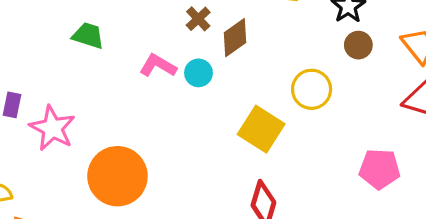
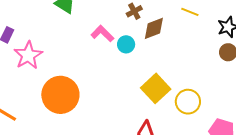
yellow circle: (312, 89) -> (188, 102), moved

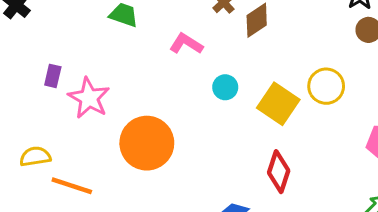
cyan circle: (126, 44) -> (225, 87), moved
yellow circle: (188, 102) -> (326, 86), moved

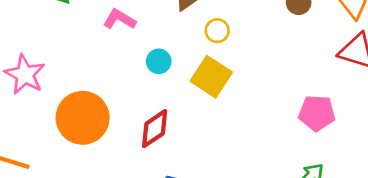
yellow circle: (326, 86) -> (217, 31), moved, size x0.7
red diamond: (279, 172) -> (155, 129), moved, turned 39

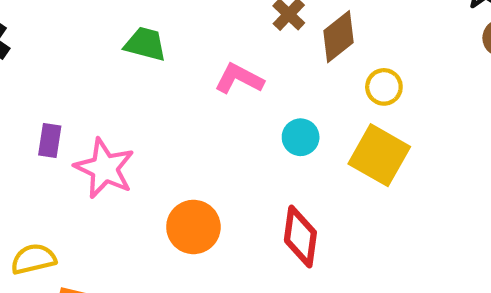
orange circle: (83, 118) -> (193, 227), size x0.7
red diamond: (155, 129) -> (300, 237), turned -45

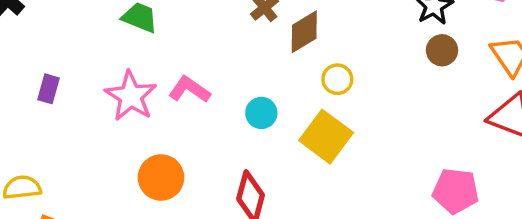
pink L-shape: (239, 79) -> (189, 89), moved
pink star: (105, 168) -> (131, 96), moved

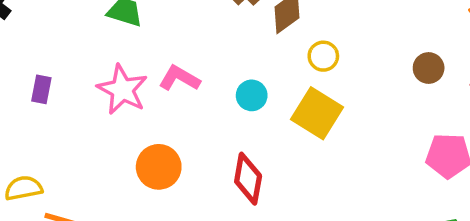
brown circle: (442, 50) -> (429, 68), moved

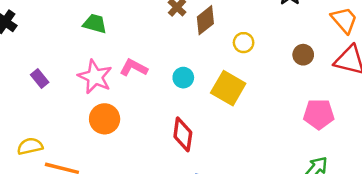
yellow circle: (323, 56) -> (244, 43), moved
purple rectangle: (41, 89) -> (40, 78), turned -48
orange circle: (159, 167) -> (105, 119), moved

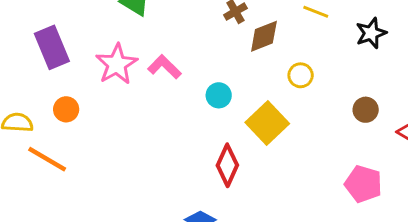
purple rectangle: (40, 78) -> (52, 47), size x1.8
orange circle: (105, 119) -> (66, 109), moved, size x0.7
red diamond: (183, 134) -> (227, 165), moved

